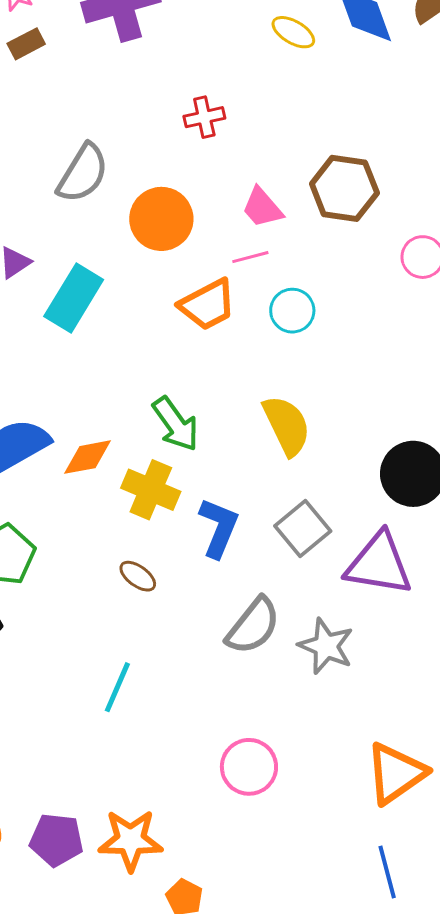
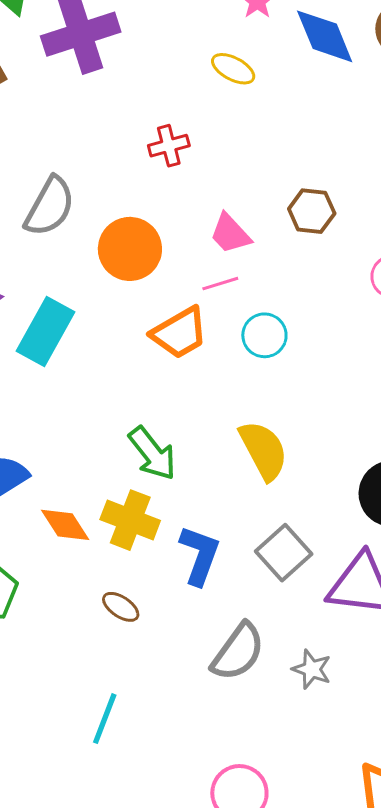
yellow ellipse: (293, 32) -> (233, 69), moved
brown hexagon: (344, 188) -> (312, 211), size x0.7
orange diamond: (88, 457) -> (65, 525), moved, turned 70
gray star: (326, 646) -> (312, 669), size x0.7

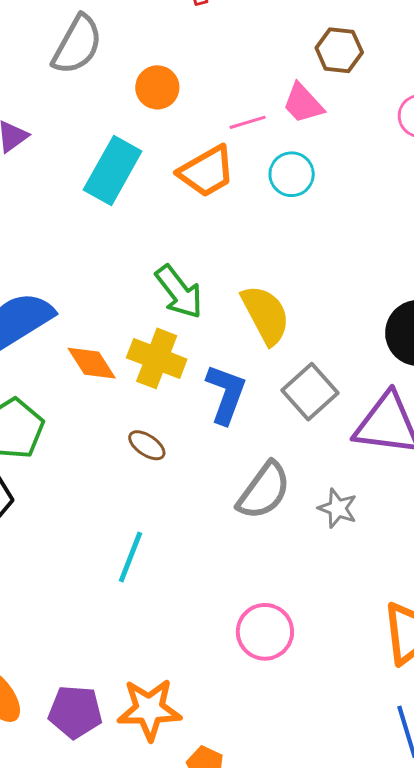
pink trapezoid: (230, 234) -> (303, 103), moved
orange circle: (130, 249) -> (157, 87), size x0.7
cyan rectangle: (46, 332) -> (113, 170), moved
yellow semicircle: (263, 450) -> (266, 315), moved

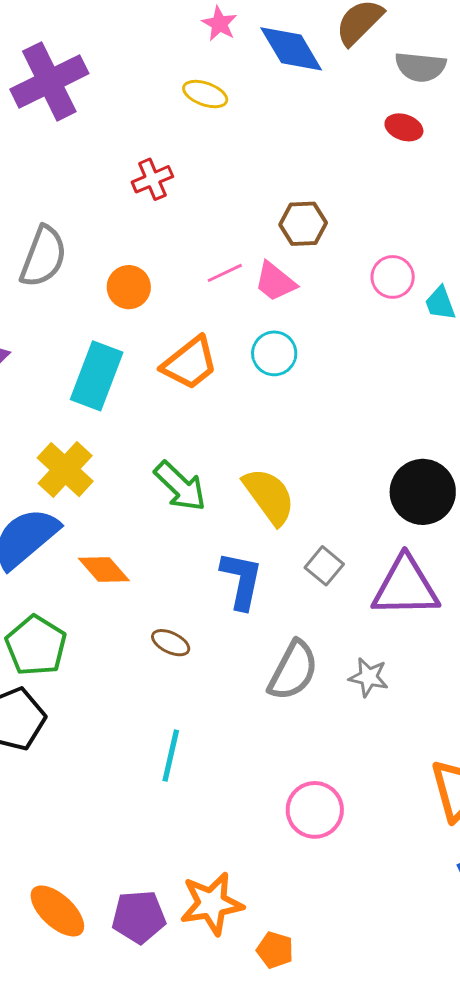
pink line: (248, 122) -> (225, 273), moved
yellow cross: (157, 358) -> (65, 470), moved, turned 30
gray square: (310, 392) -> (324, 566), size x0.7

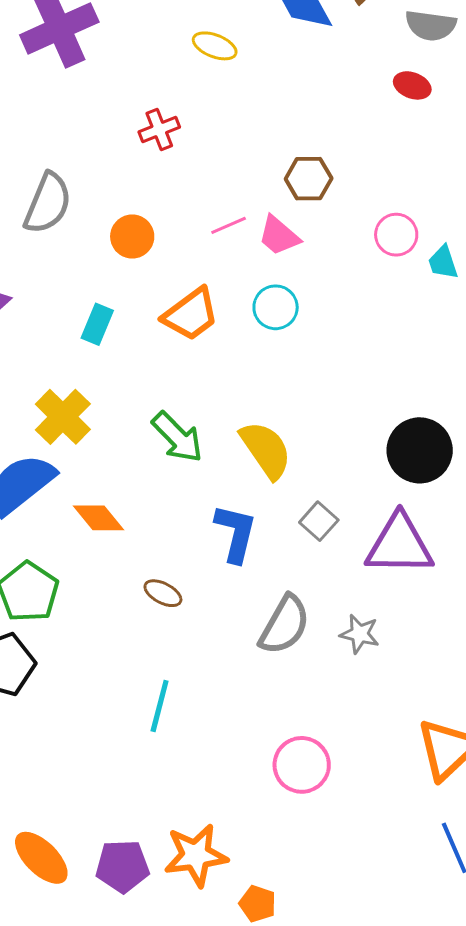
cyan rectangle: (97, 376) -> (97, 324), size x0.6

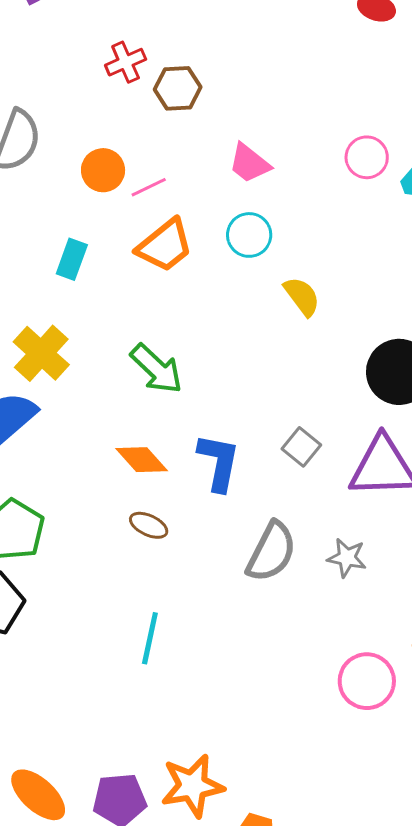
brown hexagon: (309, 179) -> (178, 88), moved
pink line: (229, 225) -> (149, 187), moved
yellow semicircle: (266, 450) -> (302, 296), moved, size x0.7
orange diamond: (99, 518) -> (142, 460), moved
pink circle: (302, 765) -> (367, 681), moved

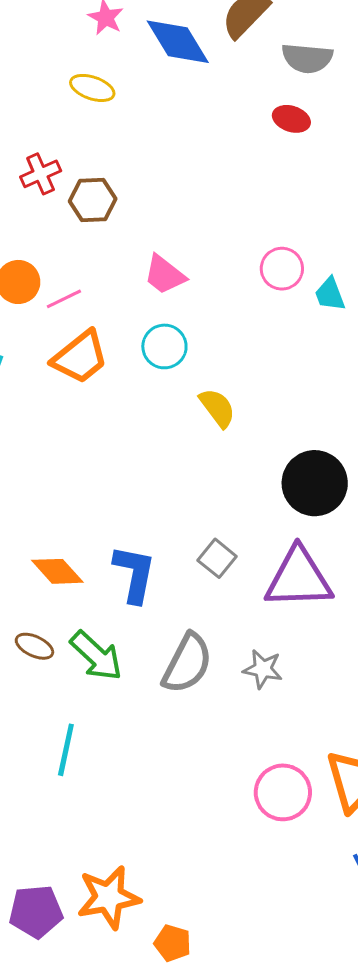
green arrow: (156, 369) -> (96, 656), moved
brown ellipse: (149, 525) -> (34, 646), moved

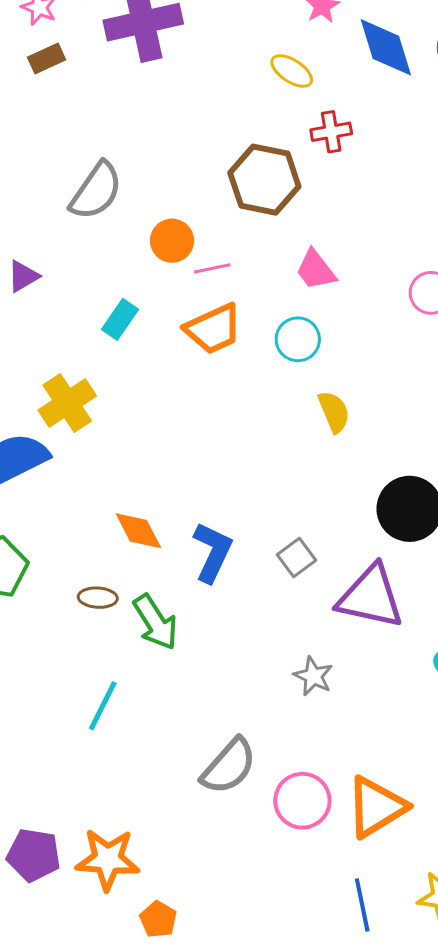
red cross: (41, 174) -> (331, 132), moved
brown hexagon: (93, 200) -> (264, 180), size x1.5
brown ellipse: (34, 646) -> (98, 598), turned -36
gray semicircle: (187, 663) -> (229, 766), moved

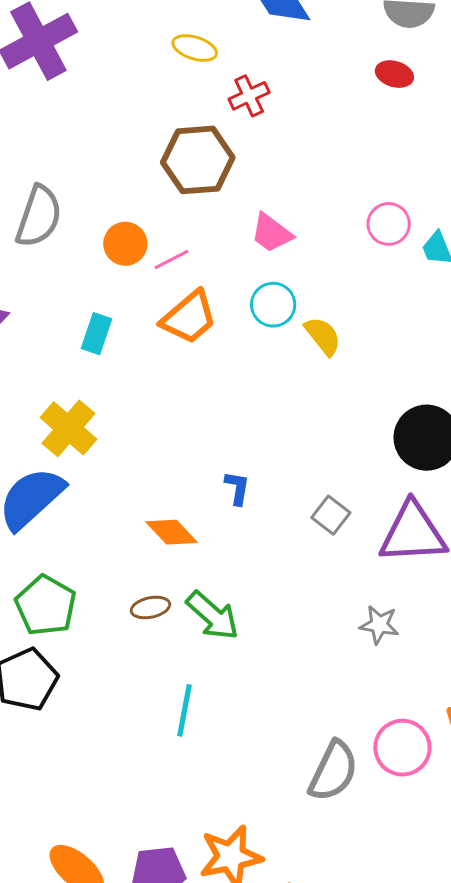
yellow semicircle: (334, 412) -> (323, 336), moved
blue L-shape: (213, 552) -> (237, 488), moved, size x0.6
gray semicircle: (229, 766) -> (333, 771), moved

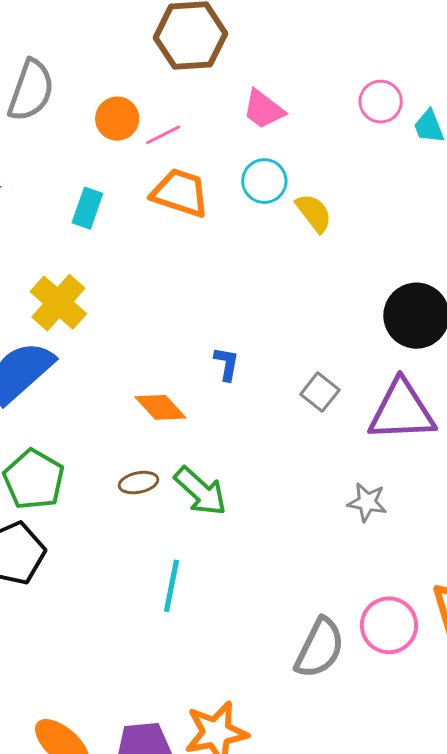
orange trapezoid: (189, 317) -> (180, 193), turned -122

